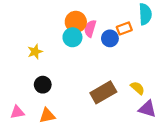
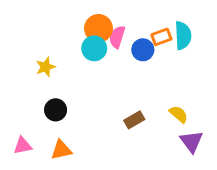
cyan semicircle: (145, 14) -> (183, 35), moved
brown rectangle: (103, 92) -> (134, 120), size x0.6
purple triangle: (147, 109) -> (191, 141), turned 36

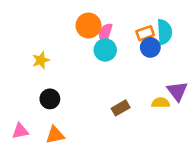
cyan circle: (94, 48) -> (105, 50), moved
blue circle: (143, 50) -> (150, 47), moved
yellow semicircle: (179, 114) -> (161, 103), turned -42
purple triangle: (191, 141) -> (177, 91), moved

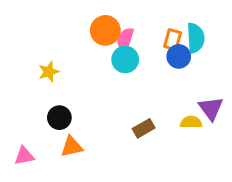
orange rectangle: (145, 33) -> (173, 40), turned -54
orange triangle: (55, 135) -> (72, 147), moved

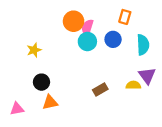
cyan semicircle: (196, 38) -> (143, 45), moved
orange rectangle: (173, 40) -> (125, 17), moved
blue circle: (179, 56) -> (113, 39), moved

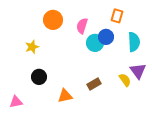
orange circle: (74, 21) -> (53, 20), moved
cyan circle: (87, 41) -> (95, 43), moved
yellow semicircle: (133, 85) -> (125, 80), turned 56
orange triangle: (50, 102) -> (65, 96), moved

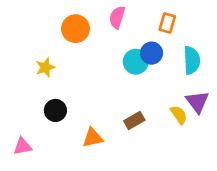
pink semicircle: (82, 26) -> (117, 17), moved

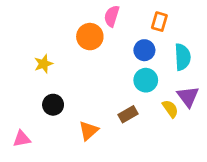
orange circle: (76, 29) -> (90, 37), moved
cyan circle: (136, 62) -> (146, 80), moved
orange triangle: (93, 138) -> (89, 131), turned -30

